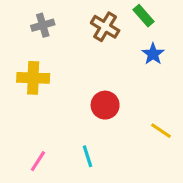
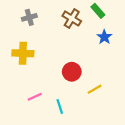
yellow line: (161, 131) -> (95, 89), moved, turned -64
pink line: (38, 161) -> (35, 97), moved, turned 32

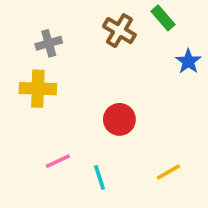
gray cross: (29, 17) -> (49, 43), moved
blue star: (104, 37) -> (188, 61), moved
yellow line: (95, 89) -> (168, 172), moved

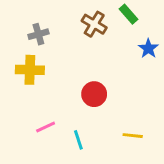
yellow line: (168, 172) -> (133, 136), turned 36

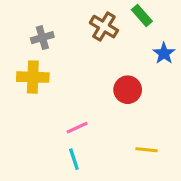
red circle: (94, 94) -> (128, 90), moved
pink line: (46, 127) -> (77, 128), moved
cyan line: (78, 140) -> (74, 159), moved

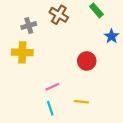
brown cross: (104, 27) -> (59, 15), moved
yellow line: (147, 150) -> (81, 102), moved

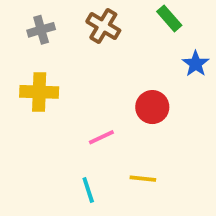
gray cross: (29, 26) -> (41, 30), moved
pink line: (52, 87) -> (101, 137), moved

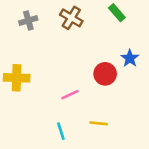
blue star: (196, 64) -> (130, 58), moved
yellow cross: (39, 92) -> (17, 78), moved

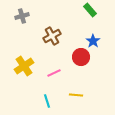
brown cross: (71, 18) -> (52, 36), moved, turned 30
blue star: (130, 58) -> (93, 41), moved
yellow cross: (17, 78) -> (24, 66), moved, turned -36

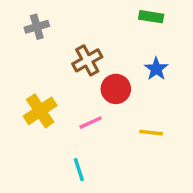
green rectangle: (90, 10) -> (151, 17), turned -40
red circle: (81, 57) -> (116, 89), moved
yellow line: (76, 95) -> (151, 133), moved

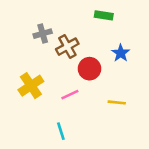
green rectangle: (151, 17) -> (104, 15), moved
gray cross: (37, 27) -> (43, 34), moved

